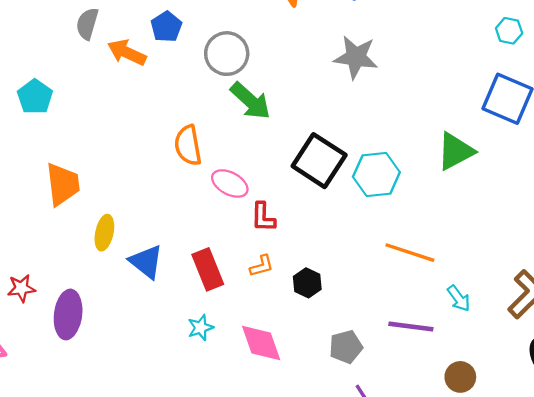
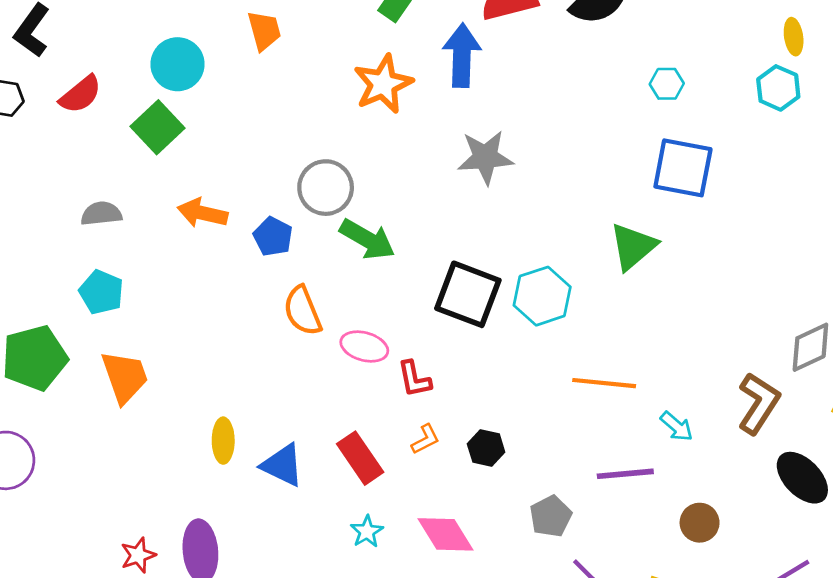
gray semicircle: (87, 24) -> (101, 214), moved, turned 80
blue pentagon: (166, 27) -> (273, 237), moved
orange trapezoid: (63, 184) -> (125, 377), moved
red star: (21, 288) -> (138, 555), moved

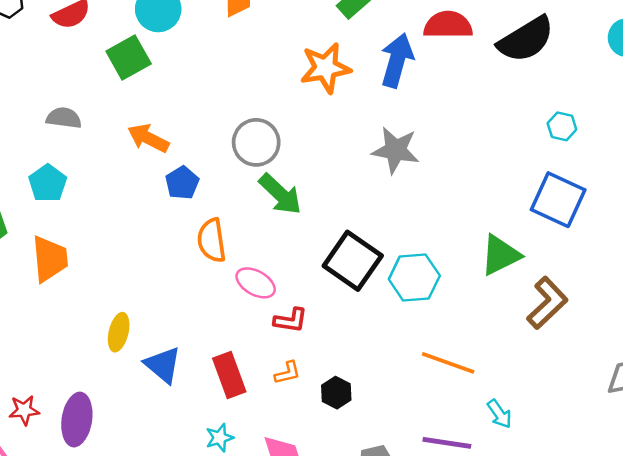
blue pentagon: (273, 237) -> (182, 183), moved
red L-shape: (414, 379) -> (291, 320), turned -84
brown L-shape: (759, 403) -> (547, 303), moved

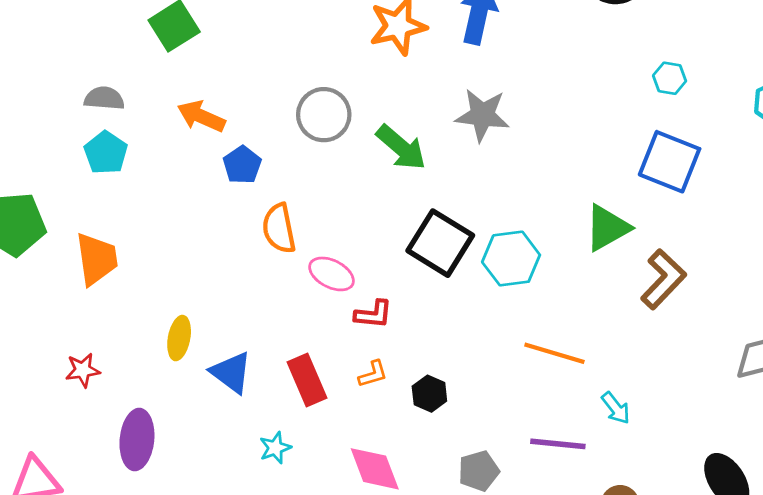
cyan pentagon: (48, 183) -> (106, 153), moved
green arrow: (280, 194) -> (401, 147), moved
red star: (24, 410) -> (83, 370), moved
cyan star: (220, 438) -> (275, 448), moved

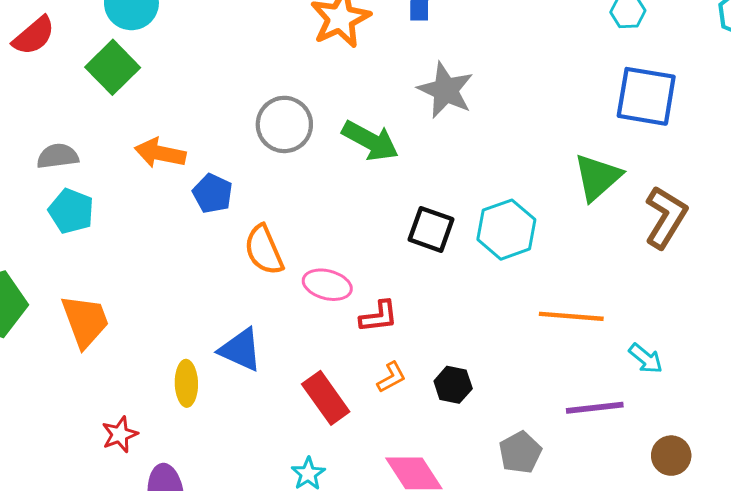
gray star: (482, 115) -> (446, 90), turned 30
black square: (440, 243) -> (431, 229), size x0.7
red star: (83, 370) -> (120, 434), moved
blue triangle: (231, 372) -> (240, 350), moved

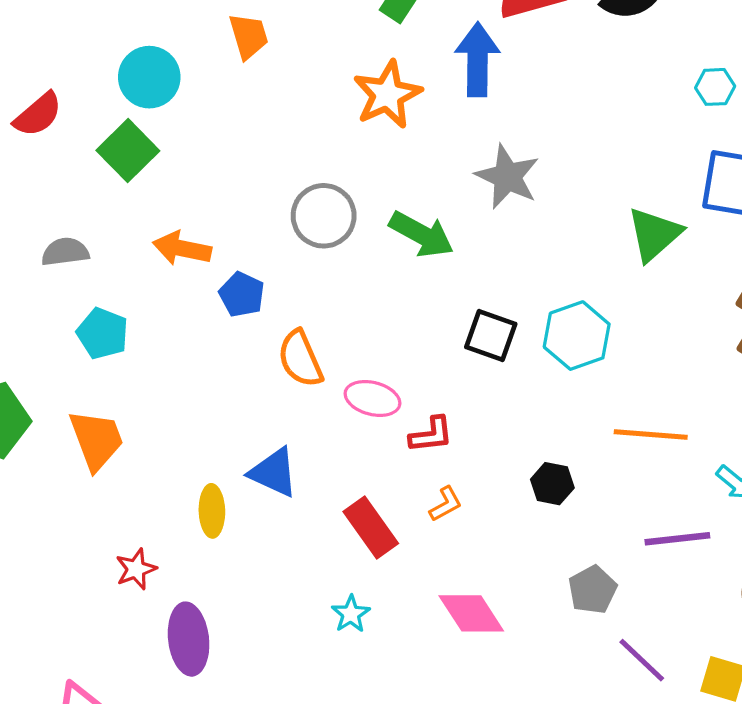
green triangle: (597, 177) -> (654, 234), moved
cyan pentagon: (71, 211) -> (103, 333), moved
black hexagon: (453, 385) -> (552, 484), moved

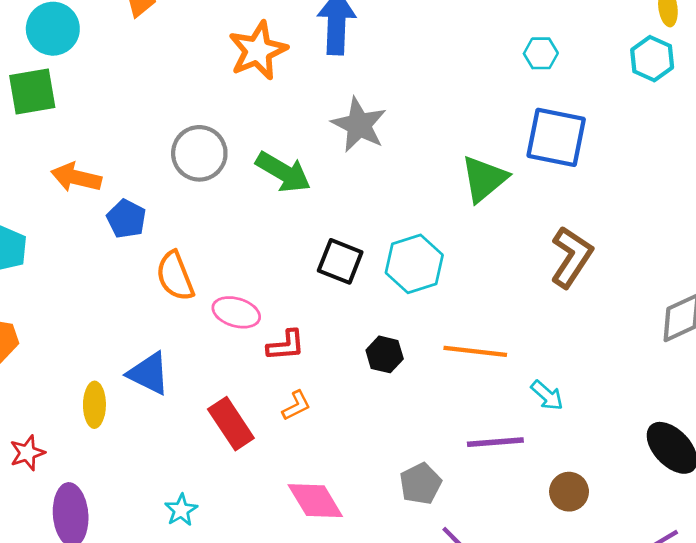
green square: (128, 151) -> (32, 91), turned 33
black hexagon: (552, 484) -> (385, 354), moved
cyan star: (351, 614) -> (181, 510), moved

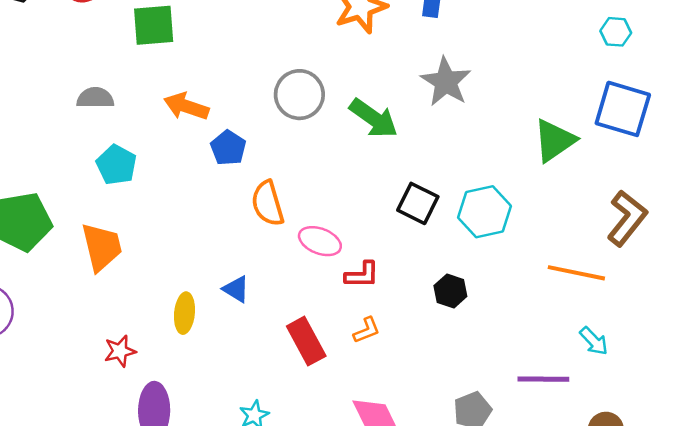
orange line: (475, 351) -> (576, 273), moved
blue triangle: (149, 373) -> (236, 289), size x0.7

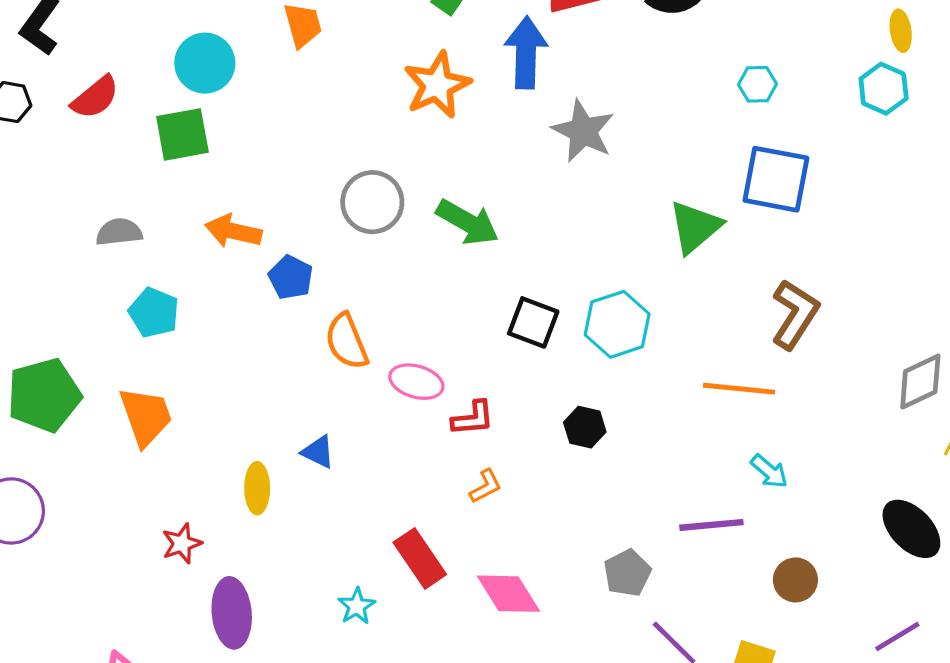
gray star: (446, 82) -> (583, 131), moved
red rectangle: (306, 341) -> (420, 558), moved

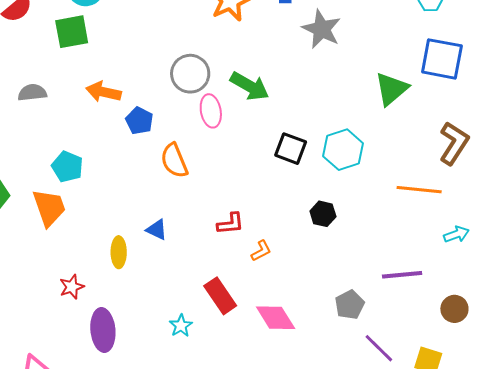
cyan pentagon: (154, 313) -> (67, 167), moved
pink ellipse: (416, 382) -> (211, 111), moved, turned 64
red L-shape: (473, 418) -> (230, 224), moved
cyan arrow: (769, 471) -> (456, 234), moved, turned -60

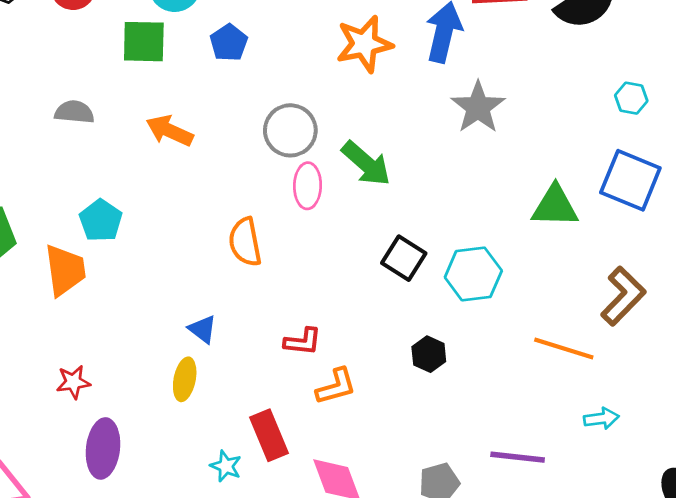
green triangle: (391, 89) -> (555, 206), turned 30
blue pentagon: (139, 121) -> (229, 43), moved
orange L-shape: (261, 251) -> (336, 386), size x1.4
yellow ellipse: (119, 252) -> (185, 379), moved
cyan star: (181, 326) -> (226, 466), moved, turned -30

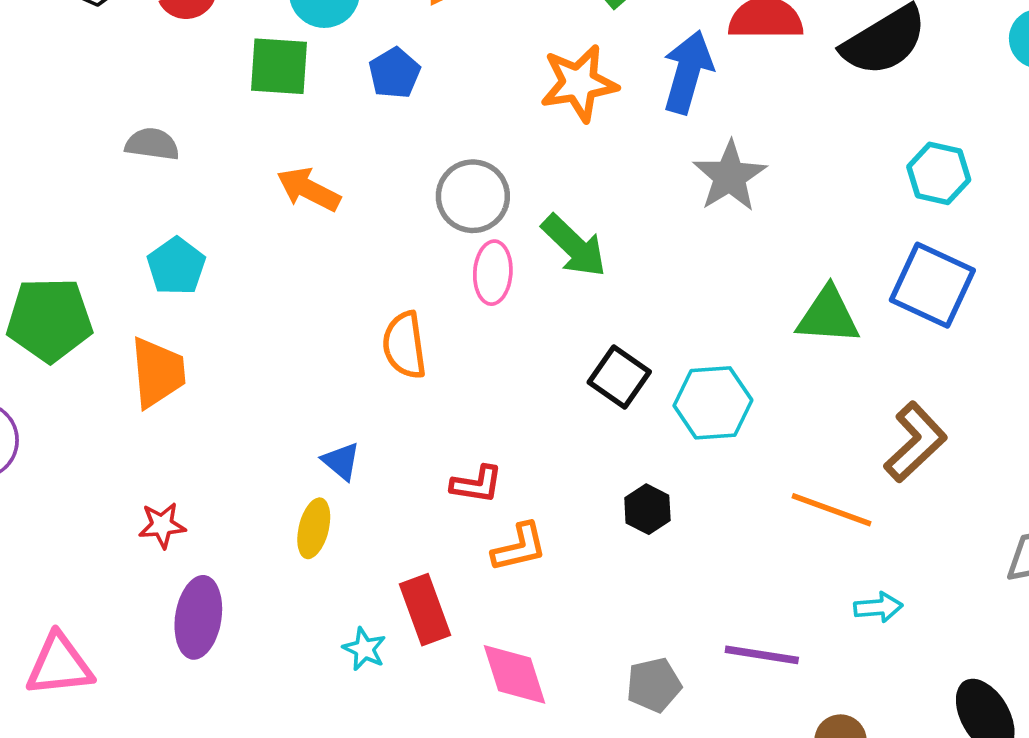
cyan hexagon: (631, 98) -> (939, 173), size x1.4
gray semicircle: (74, 112) -> (152, 144), moved
cyan pentagon: (101, 221) -> (176, 266), moved

